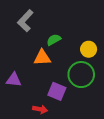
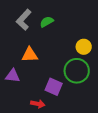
green semicircle: (54, 40) -> (47, 22), moved
orange triangle: (42, 58) -> (30, 55), moved

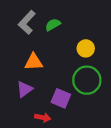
yellow circle: (84, 47) -> (86, 48), moved
purple triangle: (13, 76) -> (25, 89), moved, turned -42

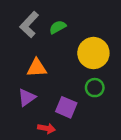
yellow circle: (86, 48) -> (93, 53), size x1.6
green circle: (87, 80) -> (95, 88), size x0.6

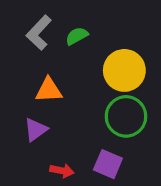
green circle: (95, 88) -> (126, 116), size x1.6
purple square: (66, 107) -> (108, 164), moved

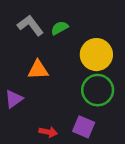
gray L-shape: (39, 33) -> (30, 25), turned 100
purple triangle: (36, 130) -> (14, 99), moved

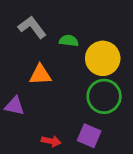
green semicircle: (60, 28) -> (69, 41), moved, turned 36
purple triangle: (14, 99) -> (15, 106), turned 48

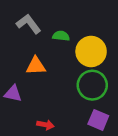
purple square: (89, 136) -> (98, 120), moved

